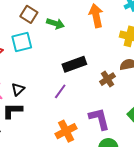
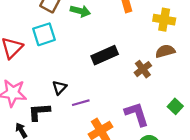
black triangle: (18, 89) -> (59, 88), moved
purple line: (60, 91) -> (81, 103), moved, turned 42

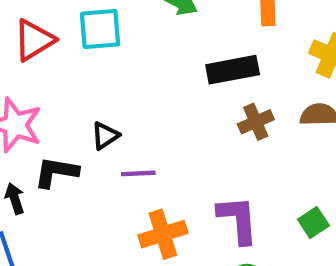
black rectangle: (105, 55) -> (233, 70), moved
brown cross: (143, 69) -> (256, 122), moved

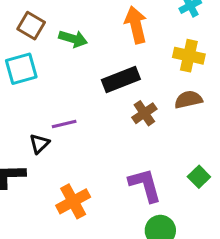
purple line: (138, 173) -> (64, 124), moved
orange cross: (163, 234) -> (73, 201), moved

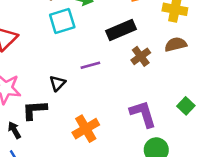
cyan square: (21, 69) -> (62, 21), moved
purple line: (64, 124) -> (90, 65), moved

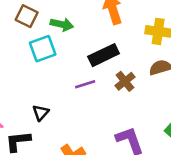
purple line: (90, 65) -> (85, 84), moved

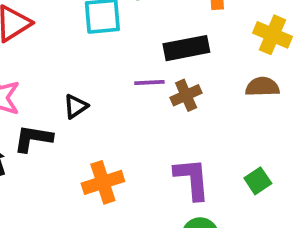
brown cross: (125, 81) -> (186, 95), moved

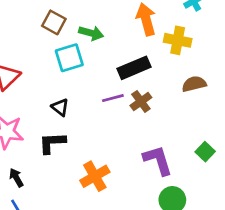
yellow cross: (273, 35) -> (178, 40), moved
black triangle: (76, 106) -> (60, 107), moved, turned -36
black L-shape: (33, 138) -> (52, 143), moved

